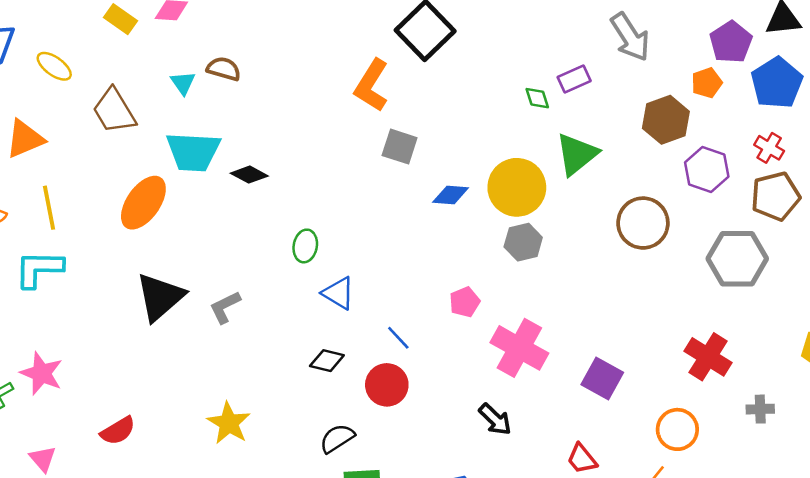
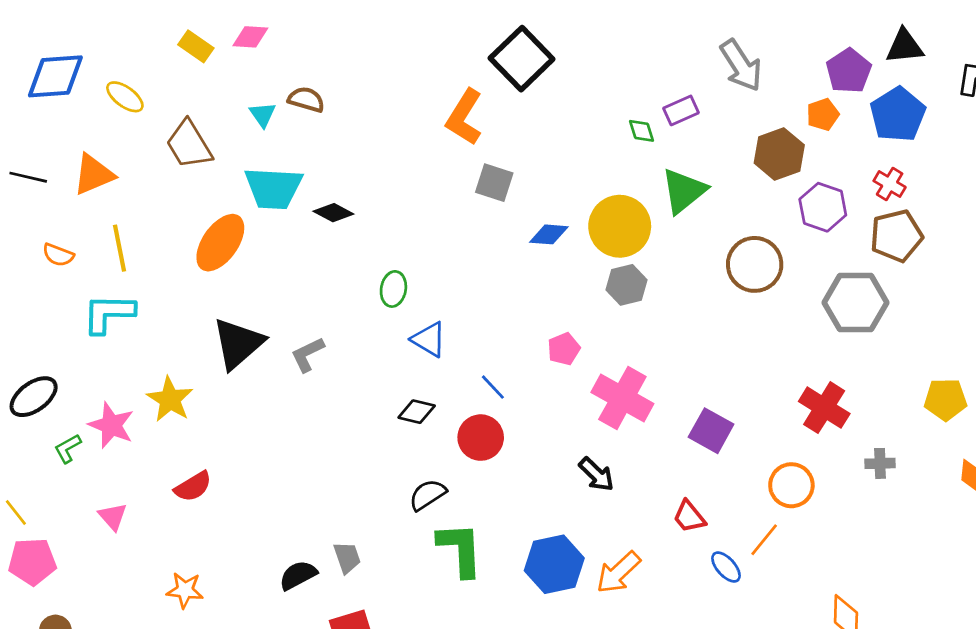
yellow star: (229, 423) -> (170, 399), moved

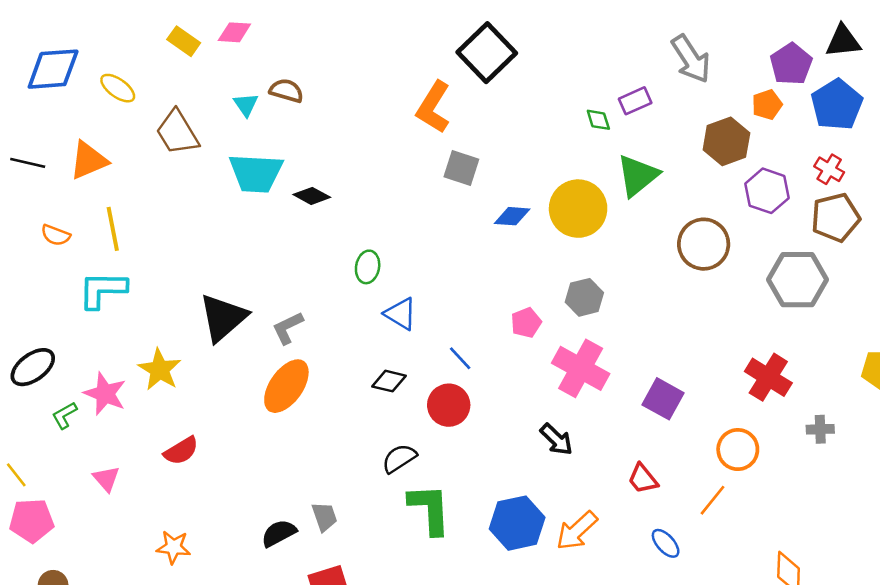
orange ellipse: (220, 243) -> (286, 386), moved
gray hexagon: (627, 285) -> (584, 297), moved
blue ellipse: (726, 567) -> (666, 543), moved

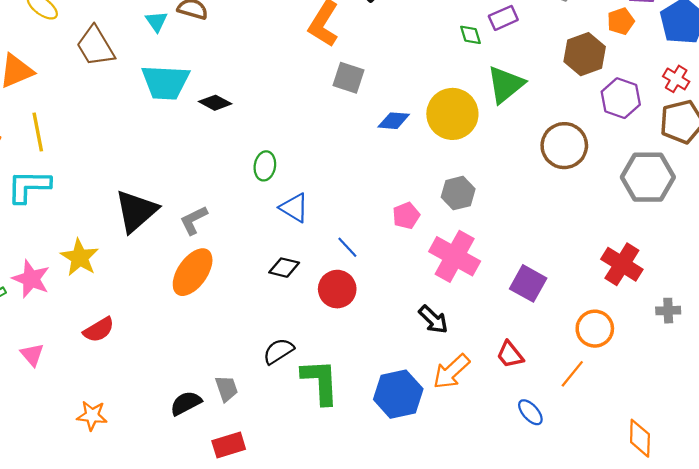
black semicircle: (399, 458) -> (278, 351), moved
orange arrow: (577, 531) -> (451, 372), moved

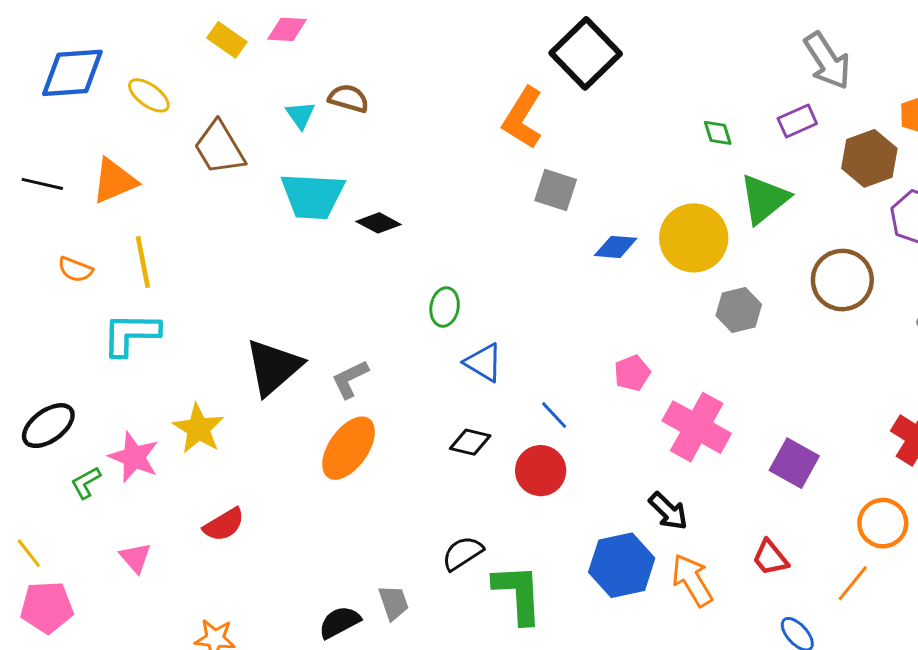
purple rectangle: (503, 18) -> (797, 121), moved
gray hexagon: (458, 193) -> (739, 310), moved
orange arrow: (451, 372) -> (692, 580), turned 102
blue hexagon: (398, 394) -> (622, 565), moved

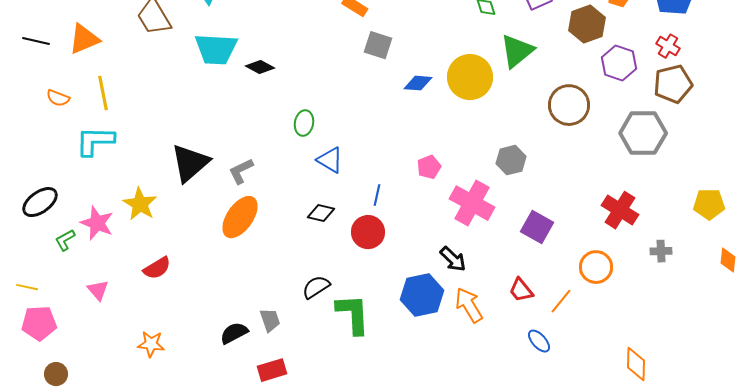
gray hexagon: (739, 310) -> (511, 160), moved
blue line: (554, 415) -> (377, 195), turned 55
yellow line: (29, 553) -> (27, 287), turned -40
orange line: (853, 583) -> (561, 301), moved

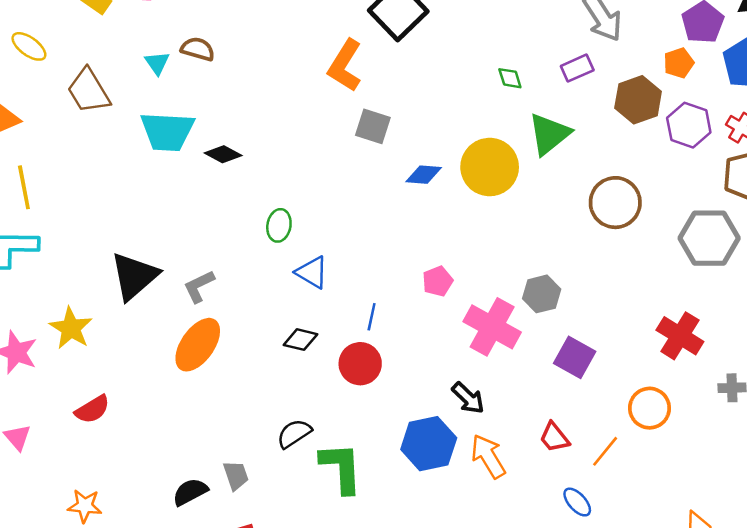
purple hexagon: (619, 63) -> (689, 125), moved
gray hexagon: (511, 160) -> (542, 294), moved

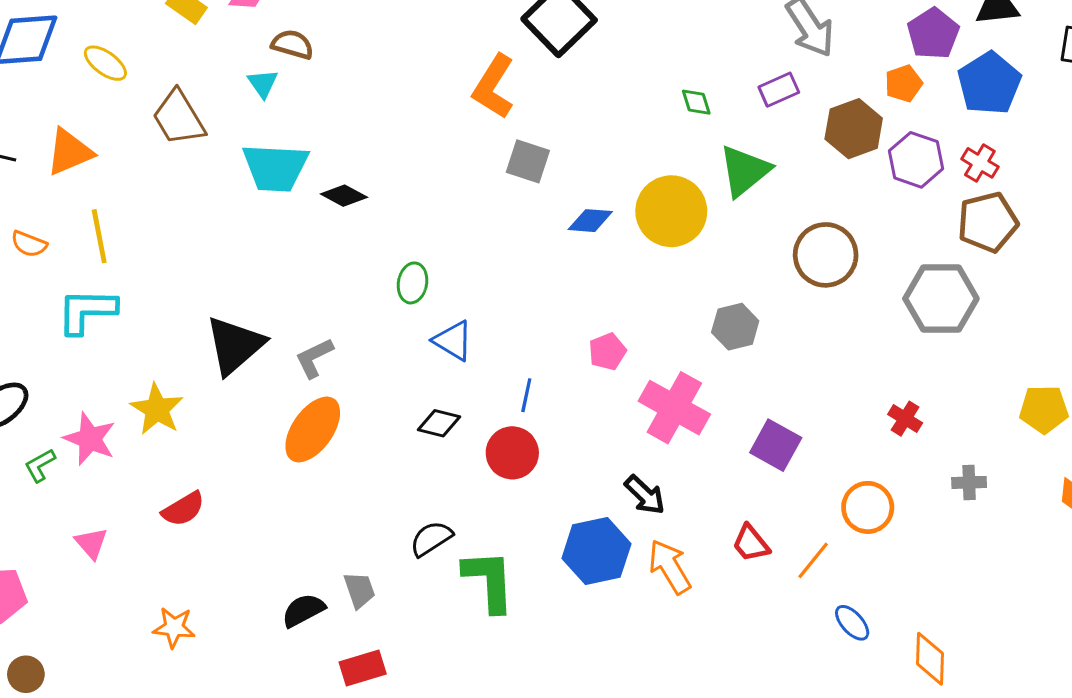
brown semicircle: (198, 49) -> (292, 44), moved
gray hexagon: (542, 294) -> (735, 327), moved
red cross: (680, 336) -> (905, 419), size x0.6
blue ellipse: (577, 502) -> (852, 623), moved

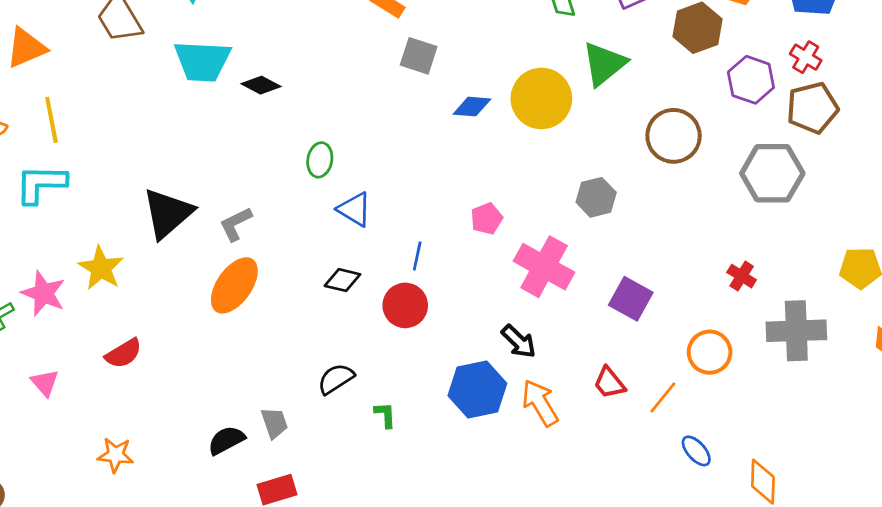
purple hexagon: (916, 160) -> (751, 80), moved
gray cross: (969, 482) -> (796, 331), size x2.0
green L-shape: (489, 581) -> (385, 415), size x0.5

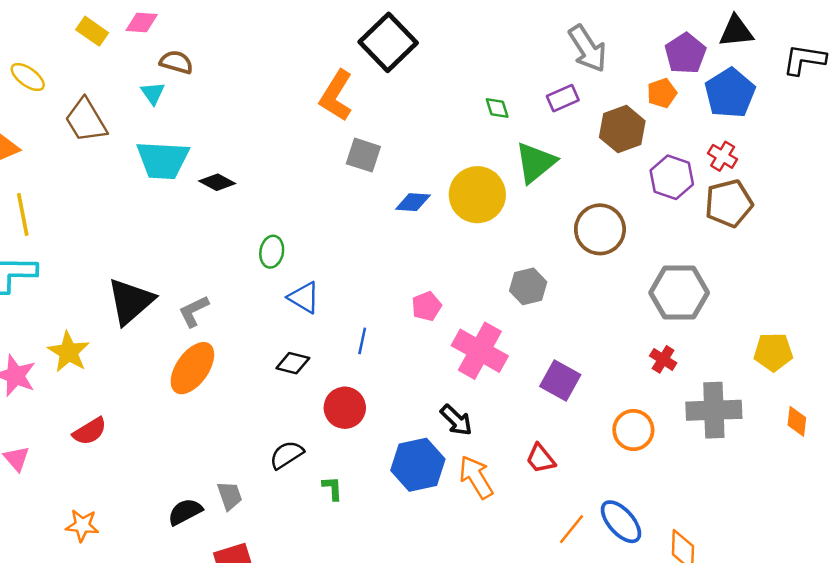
gray hexagon: (772, 173) -> (679, 293), moved
red circle: (405, 305) -> (345, 408), moved
orange line: (663, 398) -> (571, 529), moved
blue ellipse: (696, 451) -> (621, 522), size x1.5

